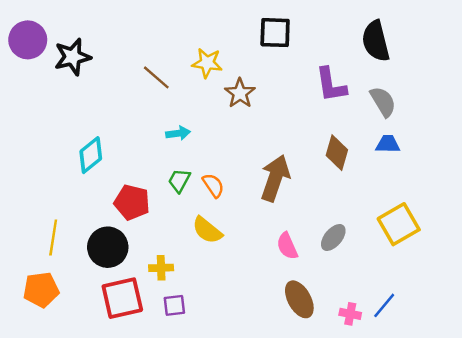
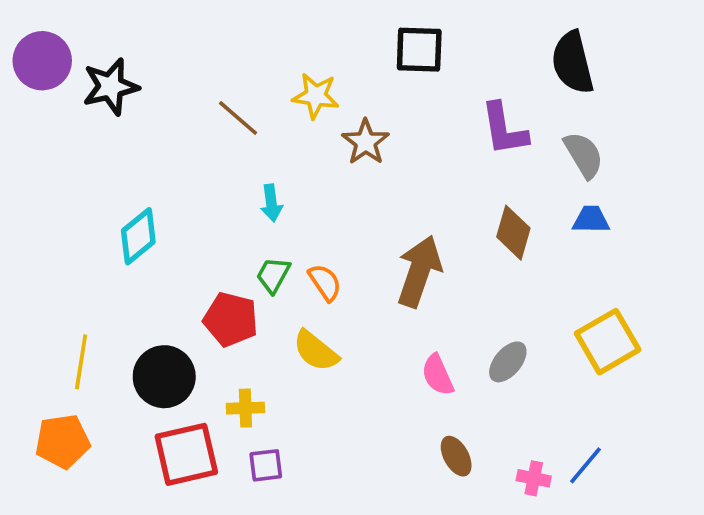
cyan arrow: (178, 133) -> (271, 203), turned 90
red pentagon: (132, 202) -> (231, 319), moved
brown ellipse: (299, 299) -> (456, 456), size x0.7

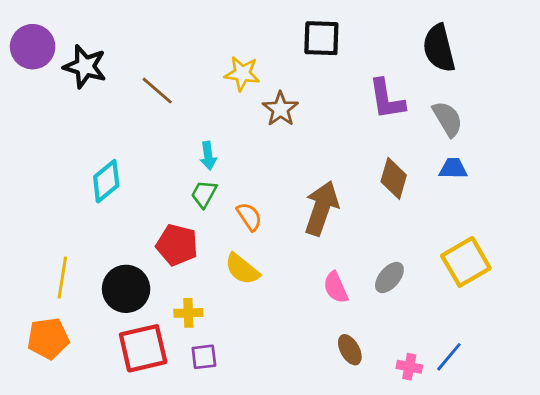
black star: (111, 87) -> (85, 67), turned 30
brown line: (238, 118) -> (157, 91), moved
green trapezoid: (273, 275) -> (204, 194), moved

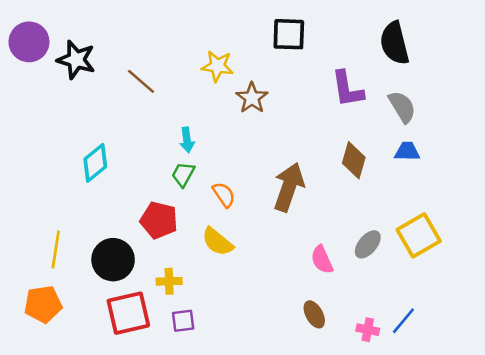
gray ellipse: (389, 278) -> (368, 244), moved
pink semicircle: (336, 287) -> (322, 260), moved

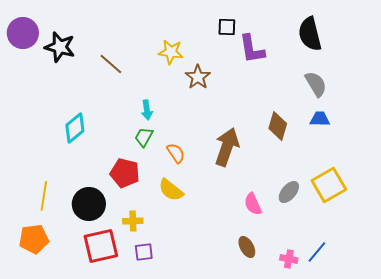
black square: (289, 34) -> (227, 27), size x0.7
purple L-shape: (347, 89) -> (252, 49), moved

